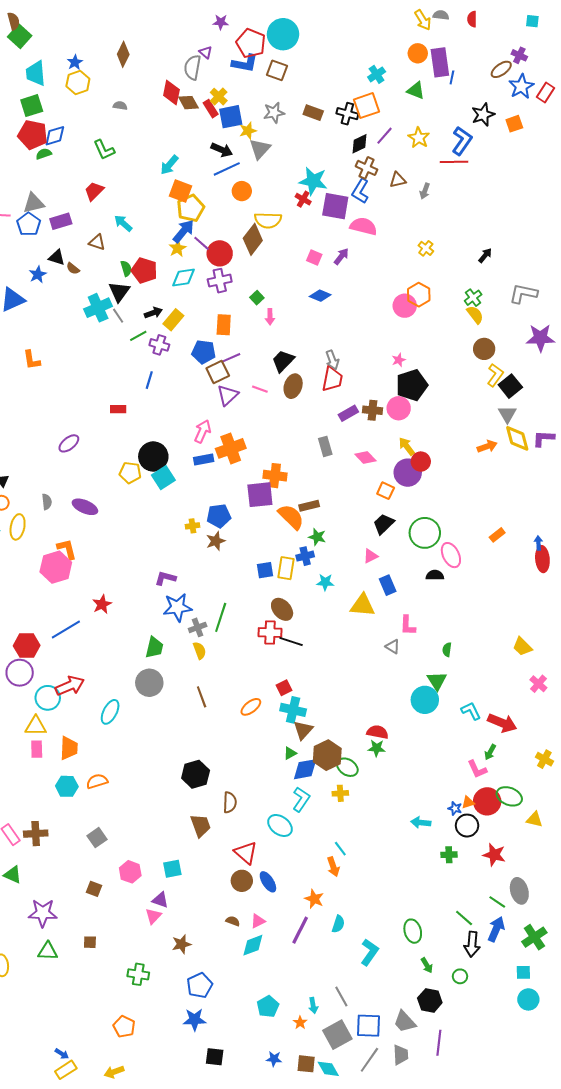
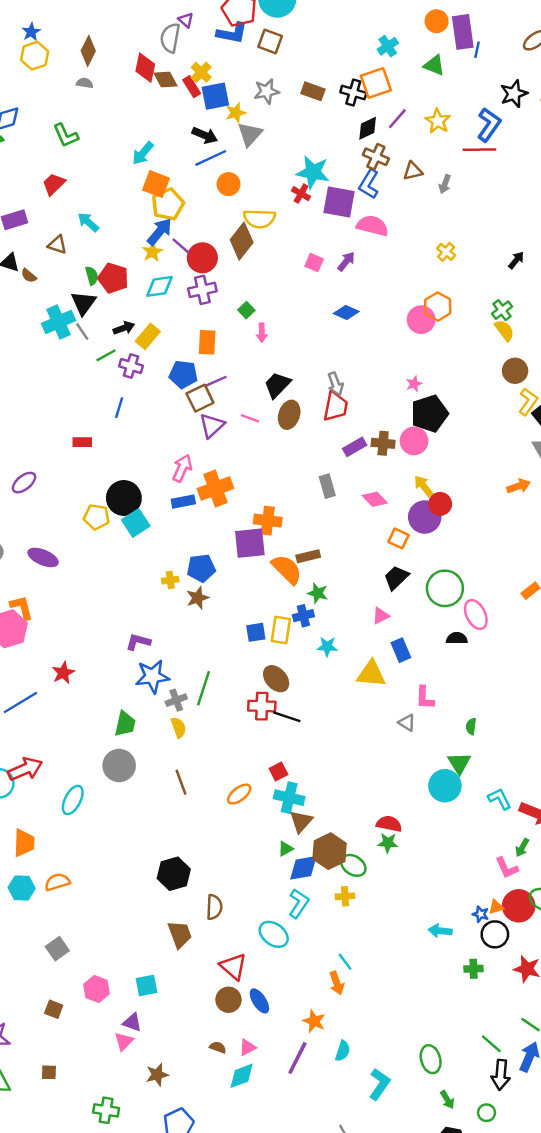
brown diamond: (123, 54) -> (88, 51), moved
blue diamond: (320, 296) -> (346, 313), moved

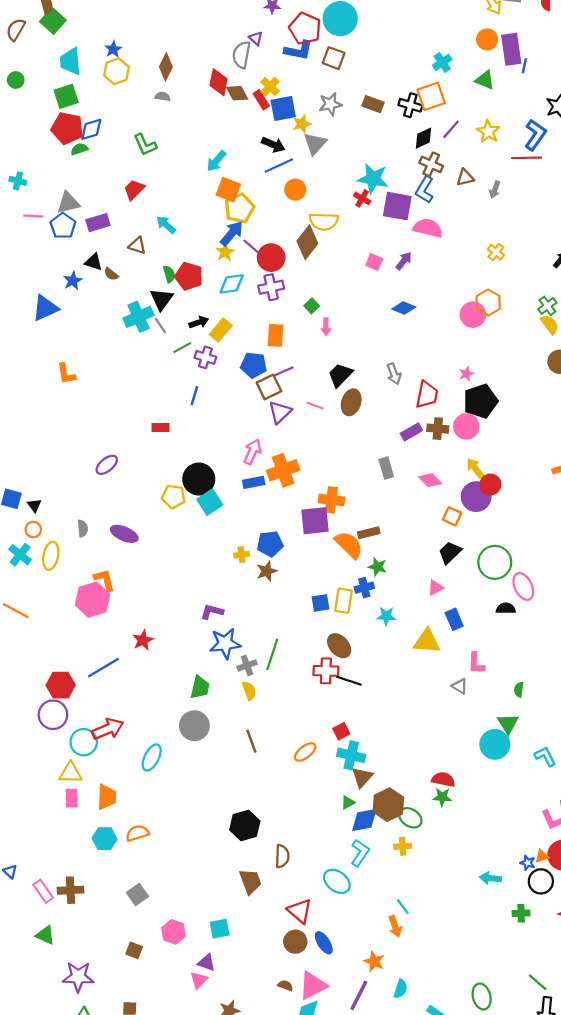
red trapezoid: (336, 406) -> (427, 395), moved
pink triangle: (248, 1047) -> (313, 986), size x1.8

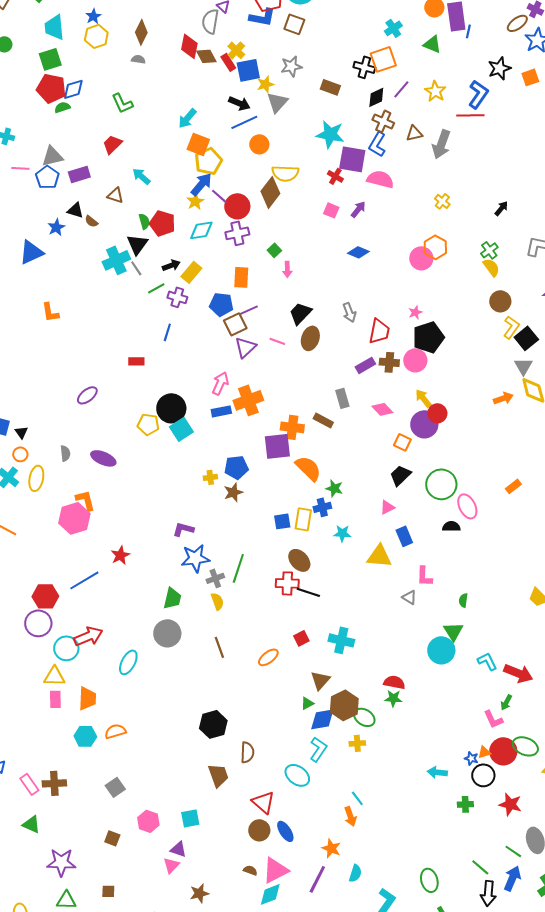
brown rectangle: (373, 104) -> (330, 87), moved
gray arrow: (495, 190) -> (441, 144), size x1.8
red cross: (362, 198) -> (335, 176), moved
brown rectangle: (369, 533) -> (323, 420), moved, turned 42
cyan cross: (351, 755) -> (341, 640), moved

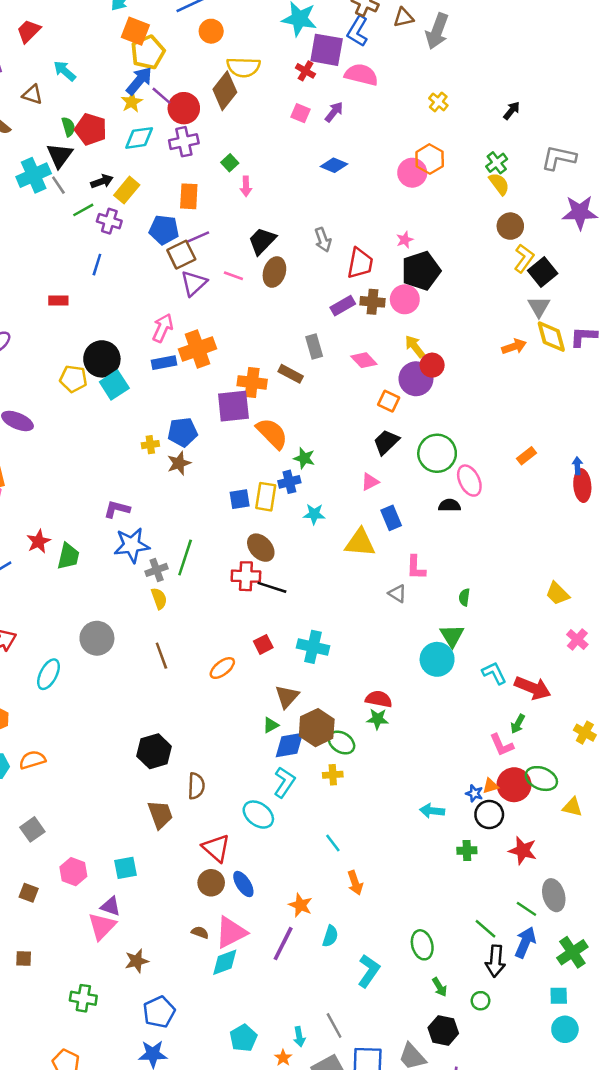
green trapezoid: (172, 598) -> (68, 556), moved
orange arrow: (350, 816) -> (355, 883), moved
pink triangle: (171, 865) -> (102, 926), size x1.4

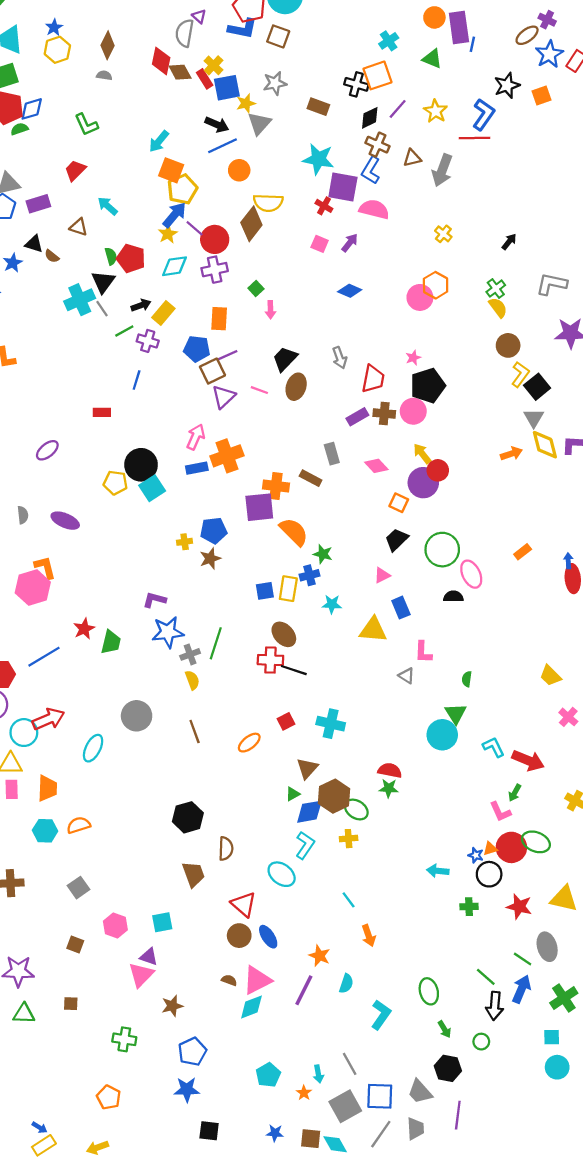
yellow triangle: (572, 807) -> (564, 899), moved, size x1.5

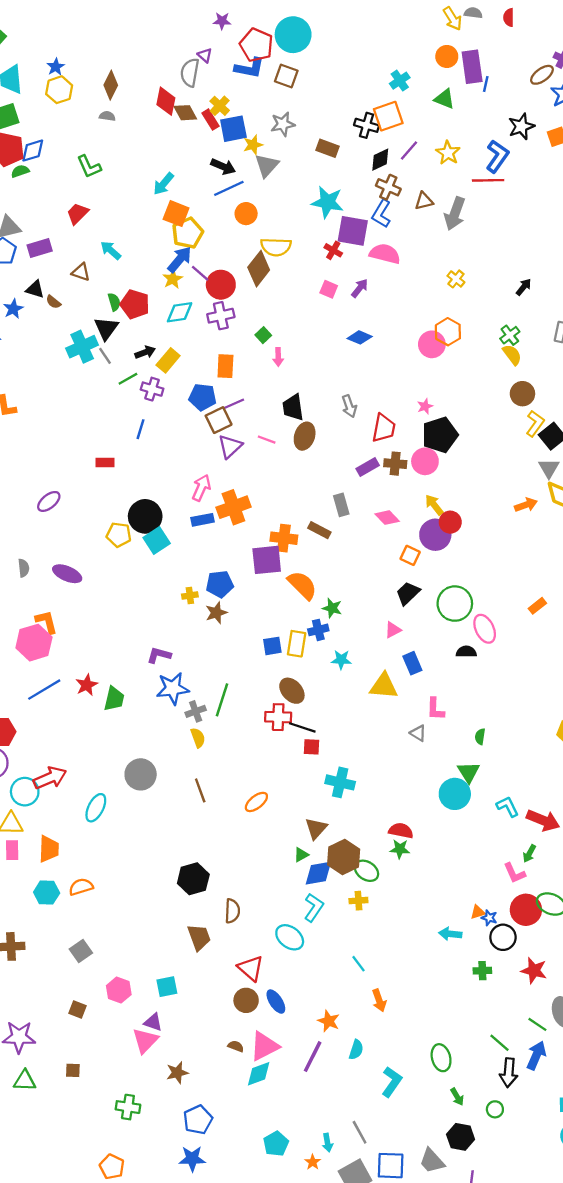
black trapezoid: (285, 359) -> (293, 407), turned -52
blue line: (44, 657) -> (44, 690), moved
red square: (286, 721) -> (311, 747), moved, turned 30
orange triangle: (490, 849) -> (478, 912), moved

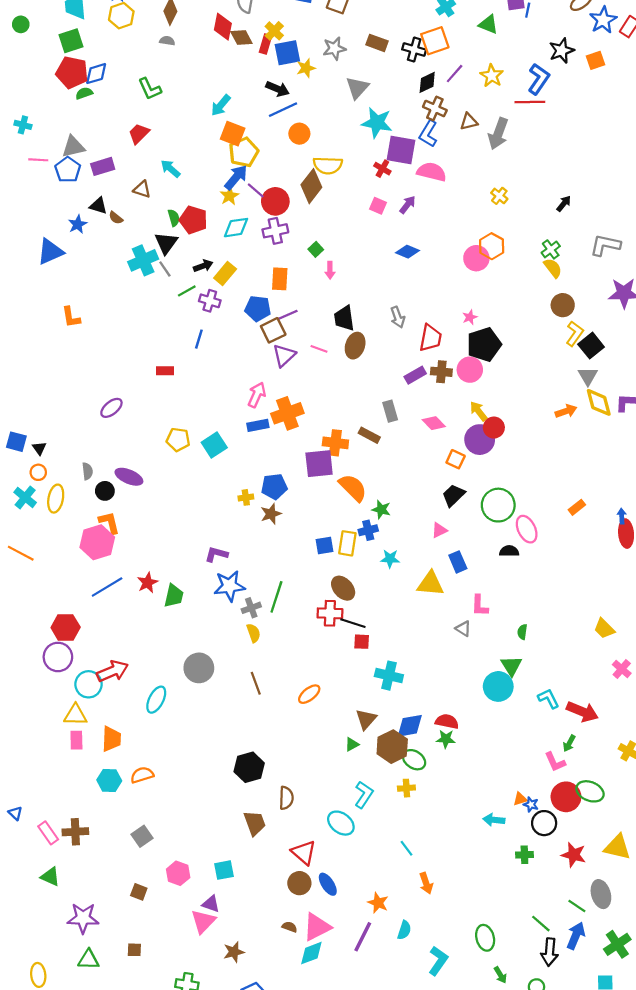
red rectangle: (211, 120) -> (266, 44), turned 48
brown rectangle: (328, 148) -> (377, 43), moved
gray triangle: (267, 165) -> (357, 88), moved
black circle: (145, 516) -> (105, 491), moved, size x0.6
blue diamond: (318, 873) -> (410, 726), moved

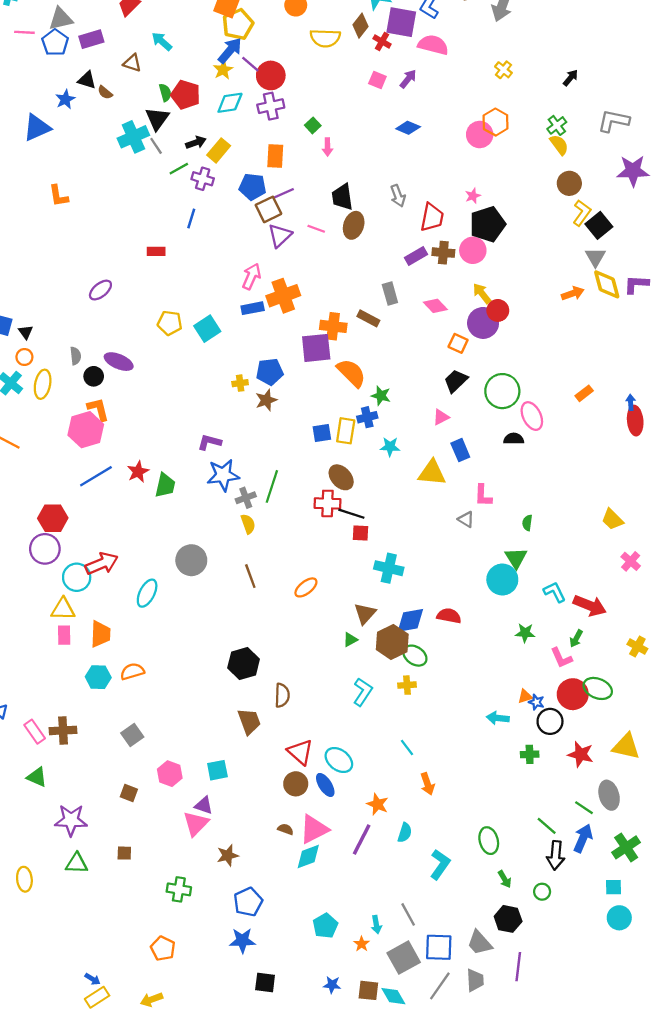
brown diamond: (311, 186) -> (360, 26), moved, size x0.7
green star: (446, 739) -> (525, 633), moved
cyan ellipse: (341, 823) -> (339, 760), moved

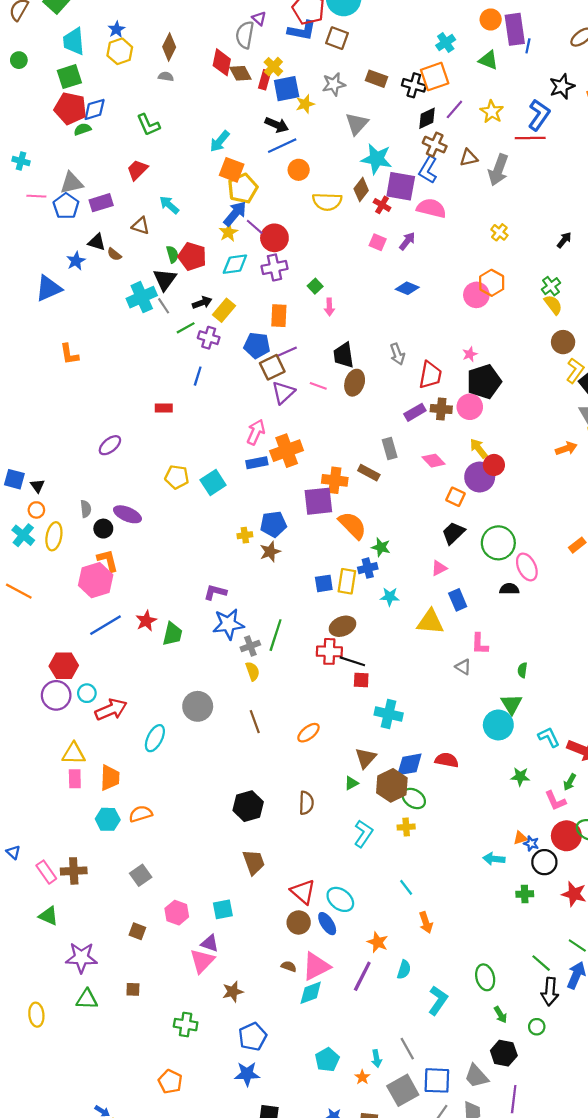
brown ellipse: (341, 477) -> (343, 626), turned -70
cyan circle: (77, 577) -> (87, 693), moved, size x0.7
brown semicircle: (282, 695) -> (306, 803), moved

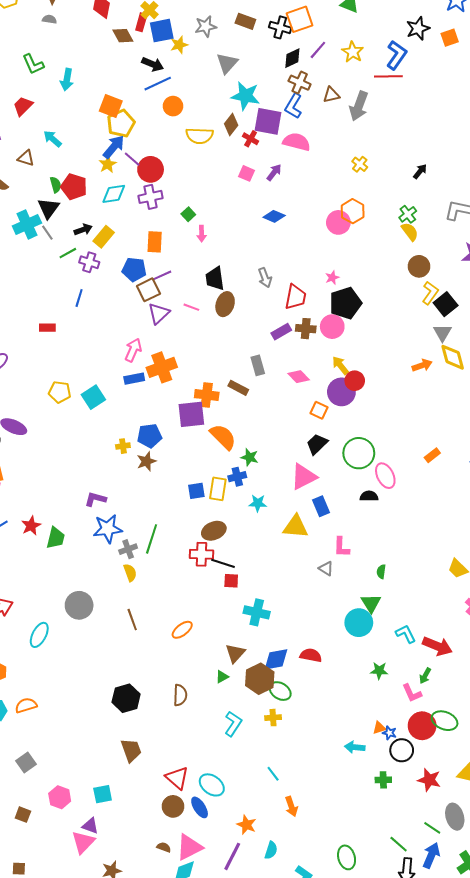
brown diamond: (240, 73) -> (123, 36), moved
cyan arrow: (220, 141) -> (67, 80), moved, turned -30
pink triangle: (439, 568) -> (304, 477), size x1.8

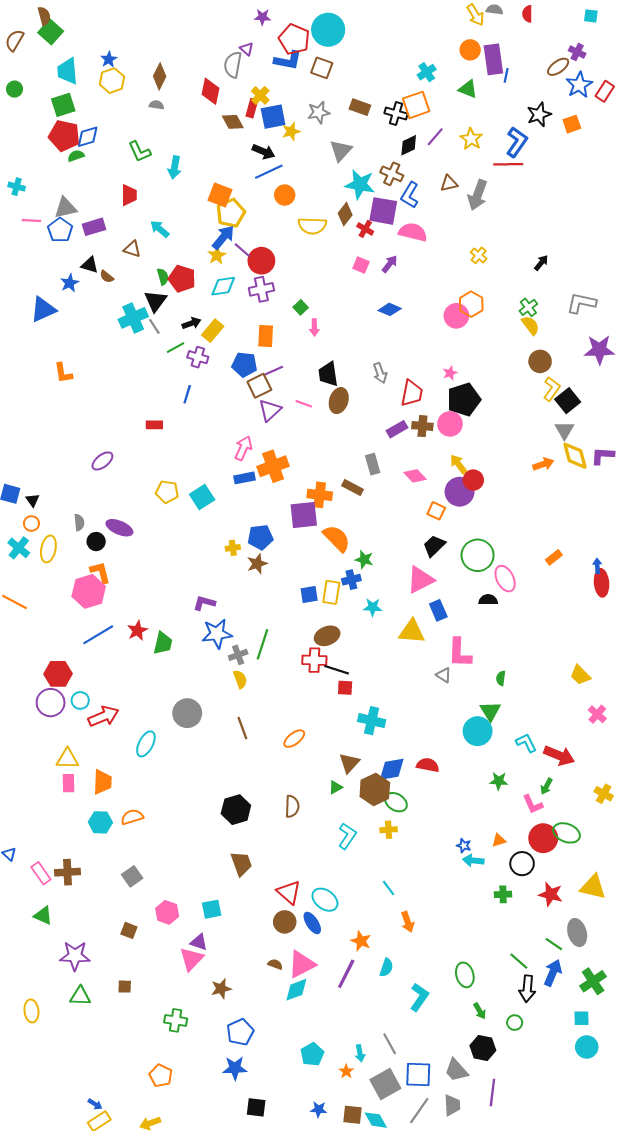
brown cross: (300, 83) -> (392, 174), moved
red trapezoid: (23, 106) -> (129, 195), turned 135
pink L-shape: (341, 547) -> (460, 653), size x1.4
blue star: (389, 733) -> (464, 846), moved

